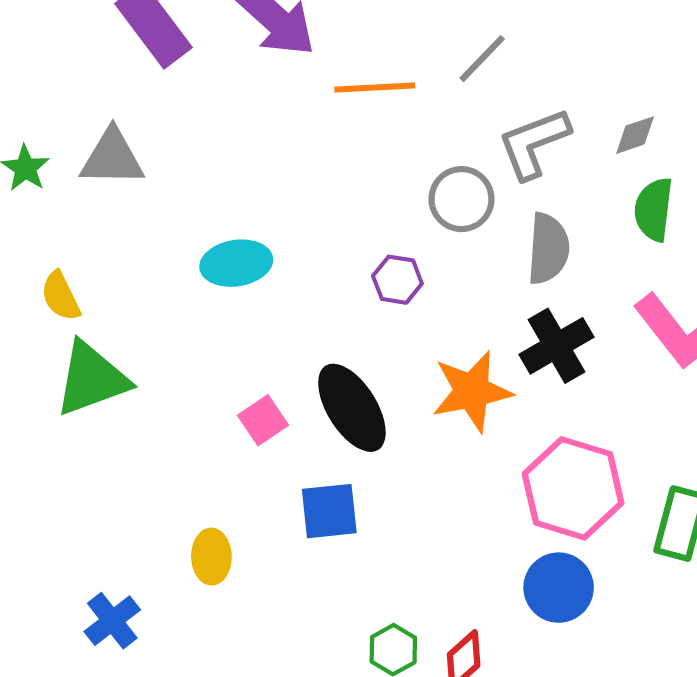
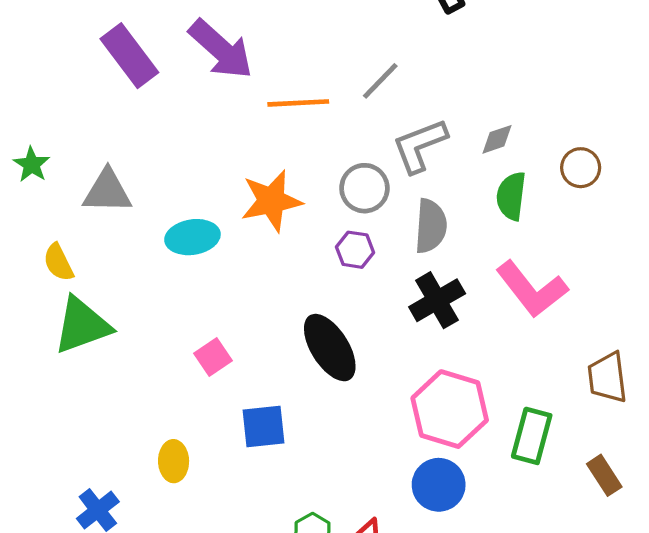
gray triangle: (112, 158) -> (107, 191), moved
purple hexagon: (397, 280) -> (355, 250), moved
orange star: (472, 391) -> (271, 201), moved
black ellipse: (352, 408) -> (330, 348), moved

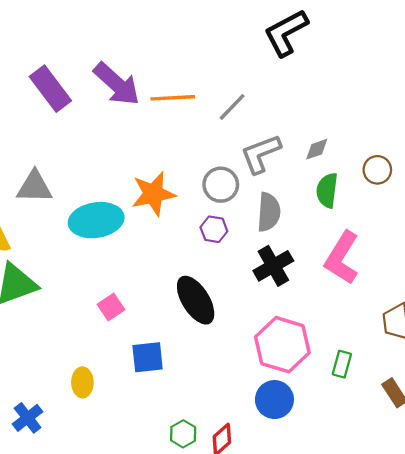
orange line: (298, 103) -> (173, 98), moved
cyan ellipse: (192, 237) -> (96, 220), size x1.4
pink L-shape: (532, 289) -> (342, 258), turned 70
green rectangle: (532, 436) -> (342, 364), size x0.7

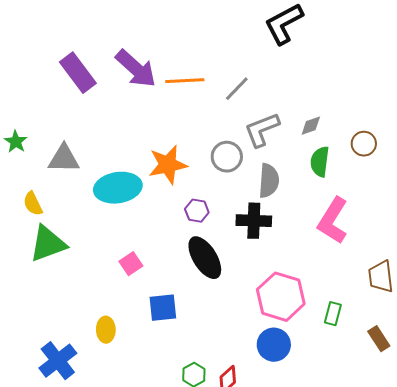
purple hexagon: (214, 229) -> (197, 211), moved
black cross: (273, 266) -> (254, 221), moved, turned 32
blue cross: (28, 418) -> (58, 361), size x1.4

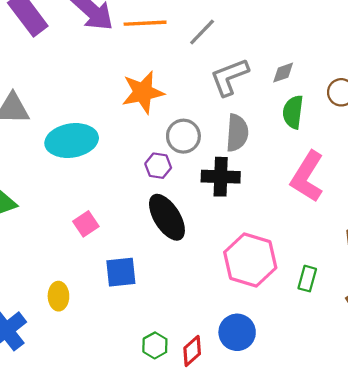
gray circle: (227, 157) -> (183, 136), moved
orange star: (168, 165) -> (143, 92), moved
blue circle: (274, 345) -> (237, 332), moved

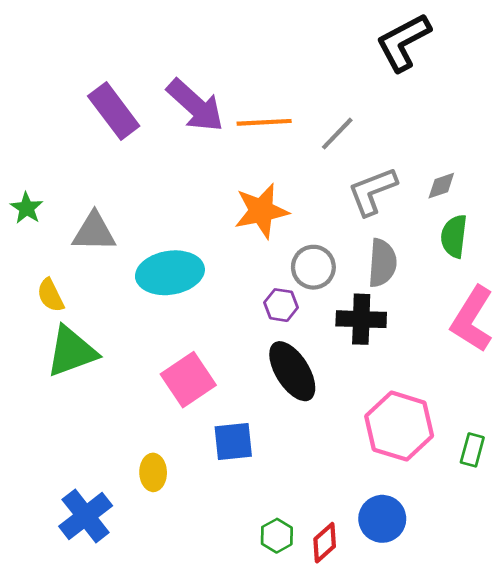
pink square: (86, 224) -> (188, 380), size x1.6

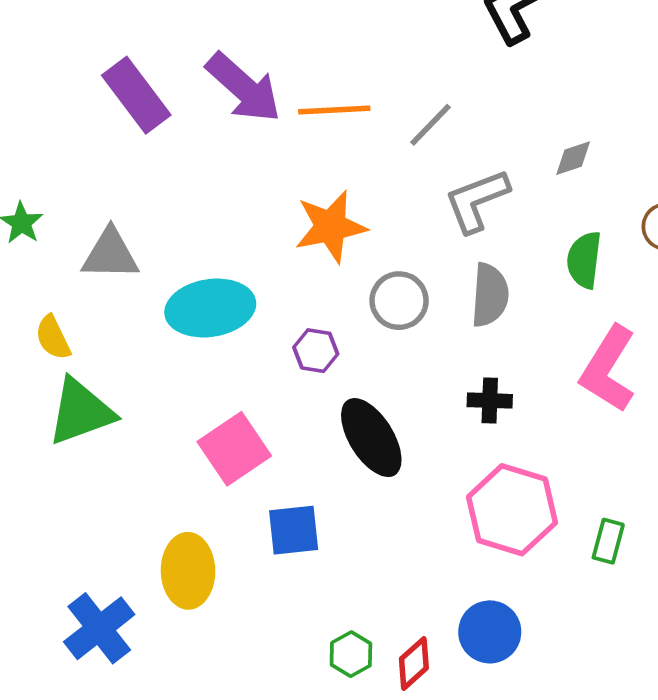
gray diamond: (441, 186) -> (573, 158), moved
purple hexagon: (281, 305) -> (316, 351), moved
black cross: (361, 319) -> (490, 401), moved, size x0.7
yellow ellipse: (153, 472) -> (188, 571), size x1.5

